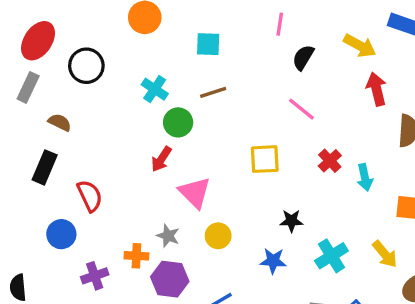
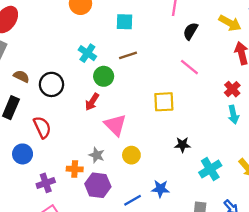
black circle: (86, 66) -> (51, 84), moved
red cross: (330, 161) -> (232, 89), moved
blue star: (273, 261) -> (160, 189), moved

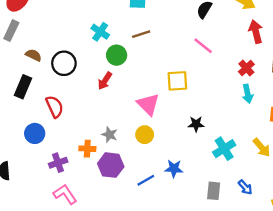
pink triangle: (115, 125) -> (148, 104), moved

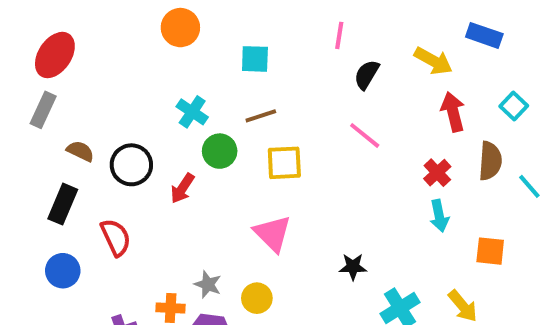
red arrow: (105, 81) -> (182, 188), moved
yellow square: (177, 81) -> (284, 163), moved
blue circle: (35, 133) -> (63, 271), moved
yellow circle: (145, 135) -> (257, 298), moved

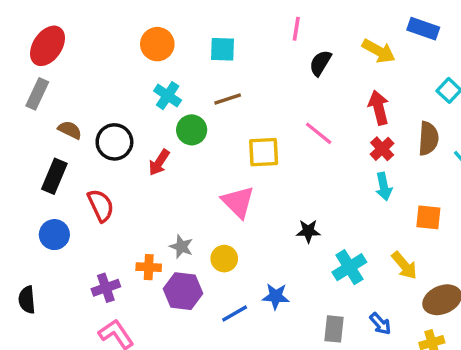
orange circle: (180, 28) -> (157, 44), moved
red arrow: (453, 112) -> (379, 108), moved
pink line: (365, 135) -> (319, 133), moved
yellow square: (284, 163) -> (264, 152), moved

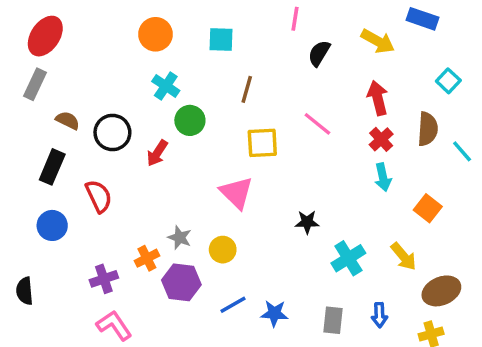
brown line: (228, 99) -> (247, 89), moved, turned -56
orange square: (428, 217) -> (428, 208), turned 32
orange cross: (149, 267) -> (147, 258), turned -30
blue star: (276, 296) -> (274, 313), moved
blue arrow: (380, 324) -> (379, 315), turned 40

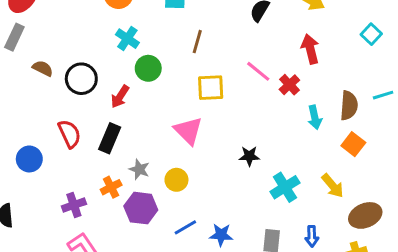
brown semicircle: (428, 129) -> (349, 105), moved
red cross: (381, 139) -> (289, 85), moved
cyan line: (462, 151) -> (383, 95), turned -66
black rectangle: (52, 167) -> (110, 138), moved

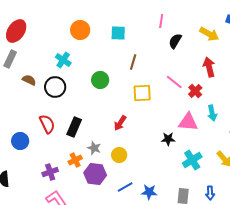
cyan cross: (127, 39) -> (63, 60), moved
red arrow: (120, 97) -> (120, 123), moved
pink triangle: (188, 131) -> (188, 122), moved, turned -40

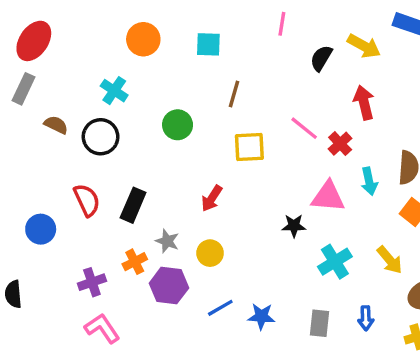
black semicircle: (175, 41) -> (321, 58), moved

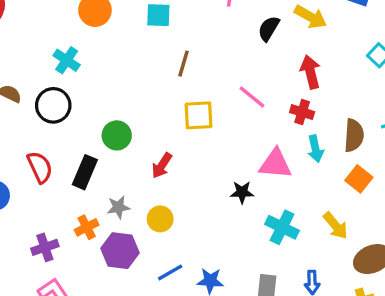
green circle: (178, 125) -> (117, 135), moved
red cross: (340, 144) -> (302, 112), moved, turned -30
gray star: (167, 241) -> (118, 207), turned -30
cyan cross: (335, 262) -> (282, 227), turned -32

